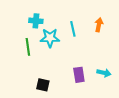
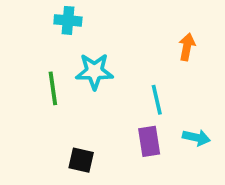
cyan cross: (36, 21) -> (68, 20), moved
cyan line: (73, 29) -> (157, 100), moved

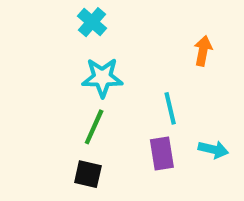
cyan cross: (68, 20) -> (92, 22), moved, turned 36
green line: (53, 88) -> (94, 127), moved, turned 32

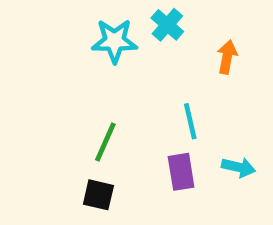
cyan cross: (92, 22) -> (167, 25), moved
cyan star: (102, 78) -> (115, 41), moved

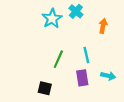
cyan star: (115, 41) -> (52, 19), turned -30
green line: (105, 142) -> (58, 59), moved

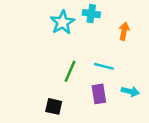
cyan cross: (76, 11) -> (91, 14), turned -32
cyan line: (86, 55) -> (104, 66), turned -63

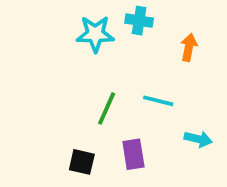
cyan star: (62, 22) -> (95, 34), turned 30
purple rectangle: (99, 94) -> (133, 154), moved

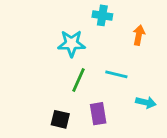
cyan star: (95, 34) -> (71, 44), moved

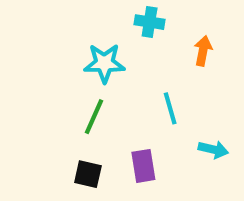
cyan line: (116, 74) -> (170, 108), turned 60
green line: (78, 80) -> (94, 117), moved

